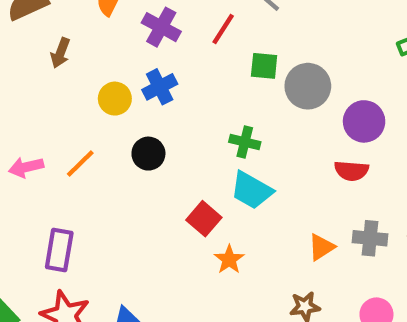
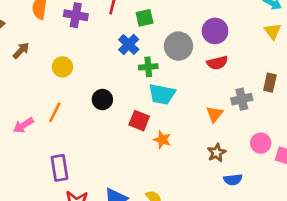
brown arrow: (60, 53) -> (21, 51), turned -138
gray circle: (308, 86) -> (178, 46), moved
blue cross: (160, 87) -> (129, 44), moved
black circle: (148, 154) -> (102, 100), moved

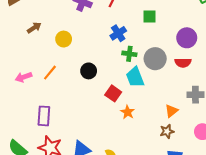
green square: (145, 18) -> (150, 17), moved
gray circle: (178, 46) -> (155, 59), moved
brown arrow: (21, 51) -> (34, 28), moved
cyan trapezoid: (162, 94) -> (135, 77), turned 45
orange triangle: (215, 114) -> (171, 111), moved

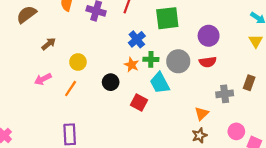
green square: (150, 17) -> (167, 18), size x1.6
yellow circle: (64, 39) -> (78, 62), moved
pink arrow: (24, 77) -> (43, 79), moved
orange star: (128, 112) -> (132, 65), moved

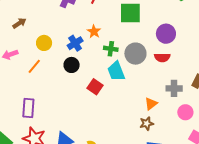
blue cross: (137, 39) -> (75, 43), moved
orange star: (132, 65) -> (94, 32), moved
pink circle: (236, 131) -> (185, 112), moved

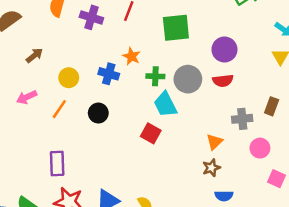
blue cross: (75, 43) -> (109, 74), turned -35
black circle: (72, 65) -> (98, 113), moved
red square: (95, 87) -> (151, 133), moved

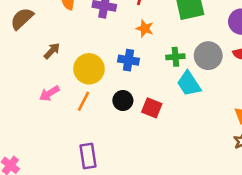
orange star: (131, 56) -> (145, 29), moved
yellow circle: (69, 78) -> (89, 69), size x1.5
red square: (151, 133) -> (152, 108), moved

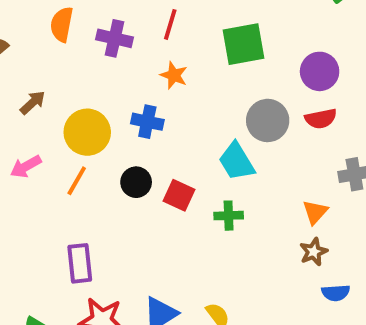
green cross: (175, 57) -> (229, 216), moved

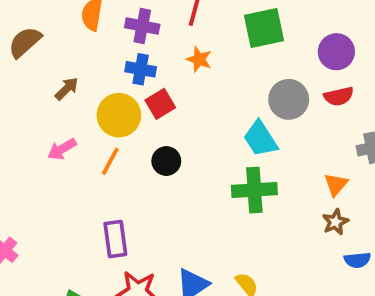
blue cross: (147, 122) -> (141, 69), moved
red square: (179, 195) -> (160, 104), moved, turned 36
green cross: (229, 216) -> (254, 190), size x1.6

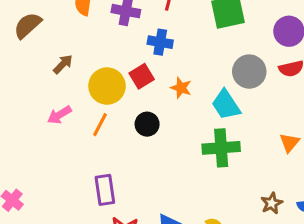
orange star: (199, 59) -> (181, 88), moved
blue cross: (141, 69) -> (160, 42), moved
brown star: (335, 222) -> (272, 203), moved

